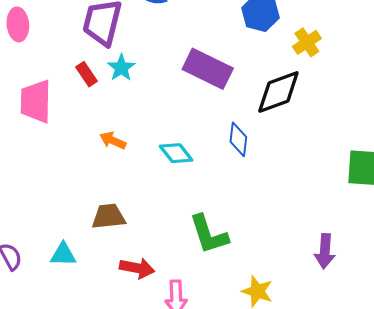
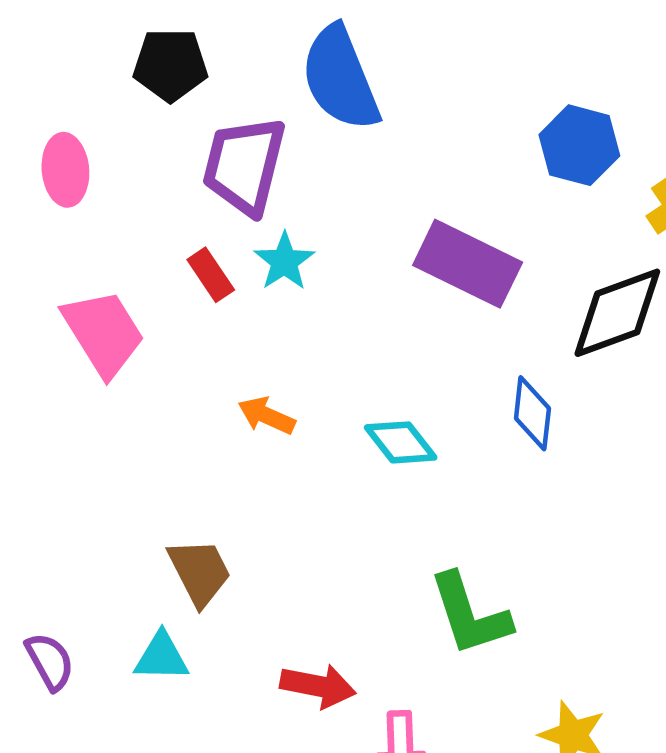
pink trapezoid: (36, 101) -> (103, 333), turned 147
brown trapezoid: (109, 216) -> (199, 572), moved, turned 69

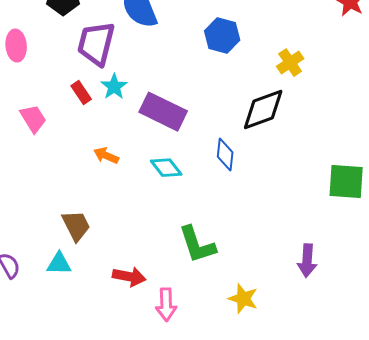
blue hexagon: (579, 145) -> (222, 36), moved
purple rectangle: (468, 264) -> (163, 112), moved
pink trapezoid: (103, 333) -> (33, 119), size x0.7

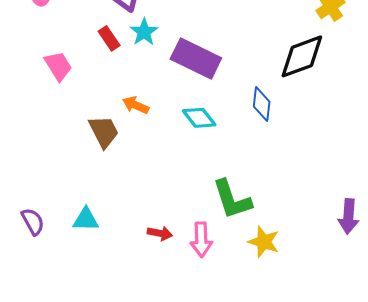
brown trapezoid: (76, 226) -> (104, 132), moved
red arrow: (129, 277) -> (160, 233), size x0.7
yellow star: (243, 299) -> (264, 242), moved
pink arrow: (166, 305) -> (201, 240), moved

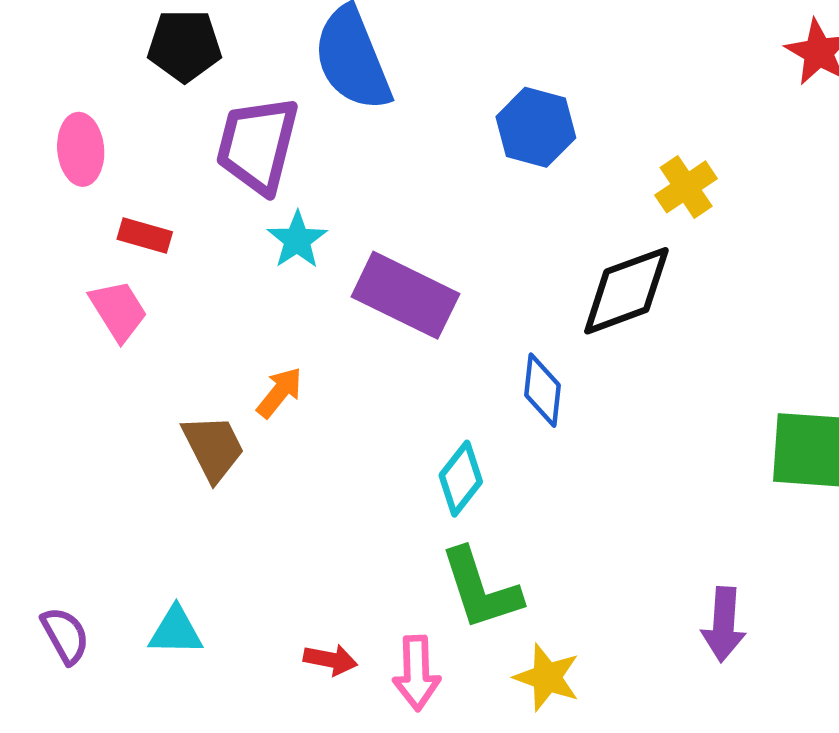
red rectangle: (109, 38) -> (145, 235), moved, turned -40
orange arrow: (136, 105) -> (280, 392), turned 105
cyan diamond: (199, 118) -> (461, 479), moved, turned 76

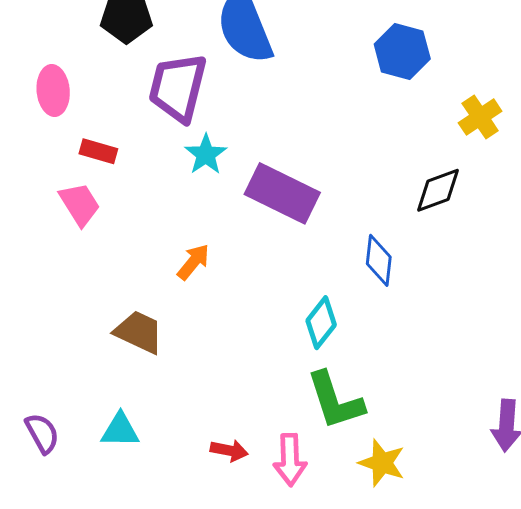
blue hexagon: (536, 127) -> (402, 52), moved
black diamond: (626, 291) -> (438, 190), size x0.7
brown trapezoid: (213, 448) -> (139, 332), moved, turned -38

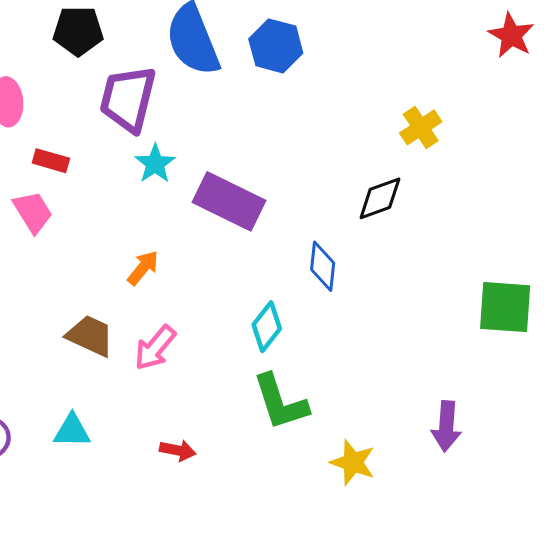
blue hexagon: (402, 52) -> (276, 46), moved
pink arrow: (290, 460) -> (155, 348), moved, turned 42
yellow star: (382, 463) -> (353, 462), moved

